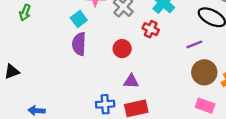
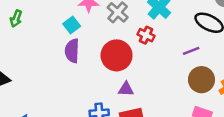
red circle: (122, 49) -> (117, 55), size x1.6

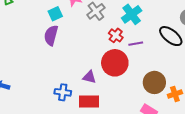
purple line: (191, 51) -> (136, 44), moved
red circle: (117, 55) -> (115, 63), moved

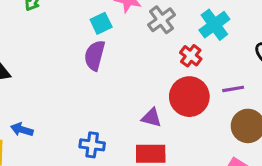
purple line: (136, 44) -> (233, 89), moved
blue cross: (63, 92) -> (92, 145), moved

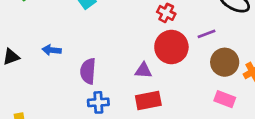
purple semicircle: (95, 55) -> (88, 71), moved
blue arrow: (22, 130) -> (52, 50), moved

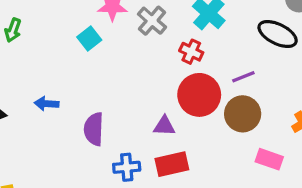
brown circle: (225, 62) -> (243, 114), moved
blue cross: (98, 102) -> (127, 167), moved

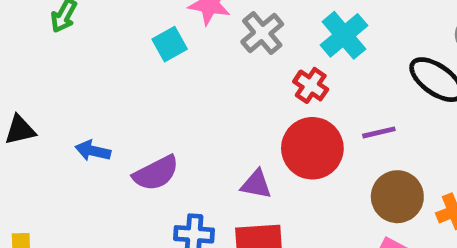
blue arrow: (47, 104) -> (93, 151), moved
brown circle: (243, 114) -> (397, 197), moved
purple semicircle: (94, 129) -> (156, 173), turned -128

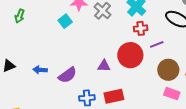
red cross: (311, 85) -> (141, 28), moved, turned -32
purple triangle: (256, 184) -> (104, 66), moved

